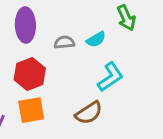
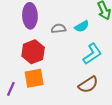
brown semicircle: (89, 113) -> (88, 85), moved

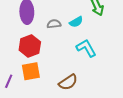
cyan L-shape: (92, 54) -> (86, 48), turned -85
brown semicircle: (88, 85) -> (68, 82), moved

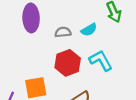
red hexagon: (30, 46) -> (68, 63), moved

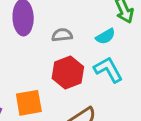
cyan semicircle: (89, 30) -> (105, 36), moved

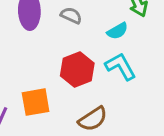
gray semicircle: (62, 35) -> (71, 15), moved, turned 30

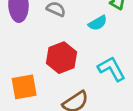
cyan L-shape: (121, 66) -> (112, 69), moved

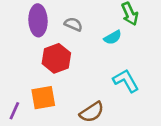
red hexagon: (62, 58) -> (56, 58), moved

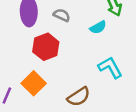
orange square: (43, 98) -> (34, 83), turned -35

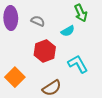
red hexagon: (46, 47) -> (45, 51), moved

